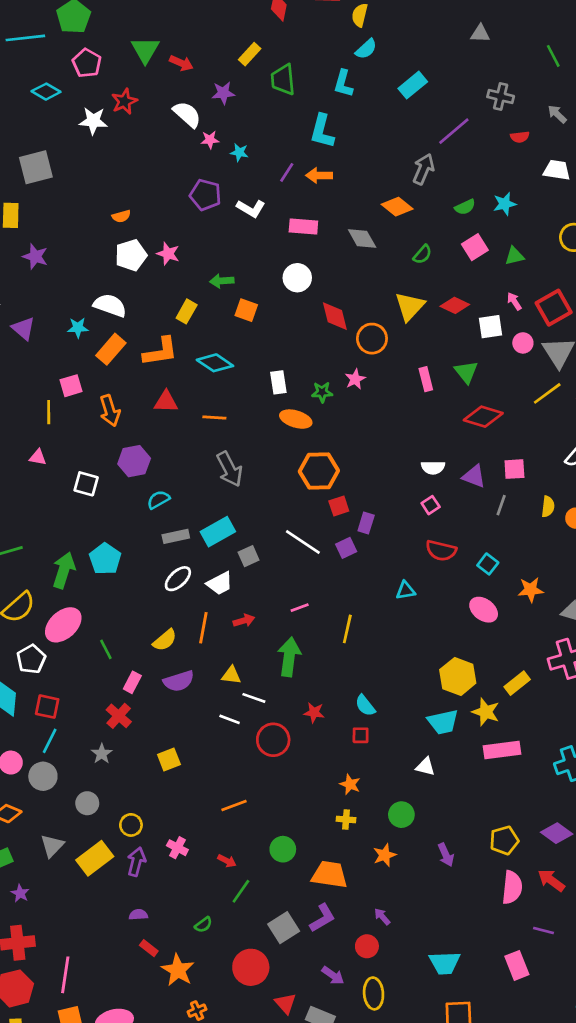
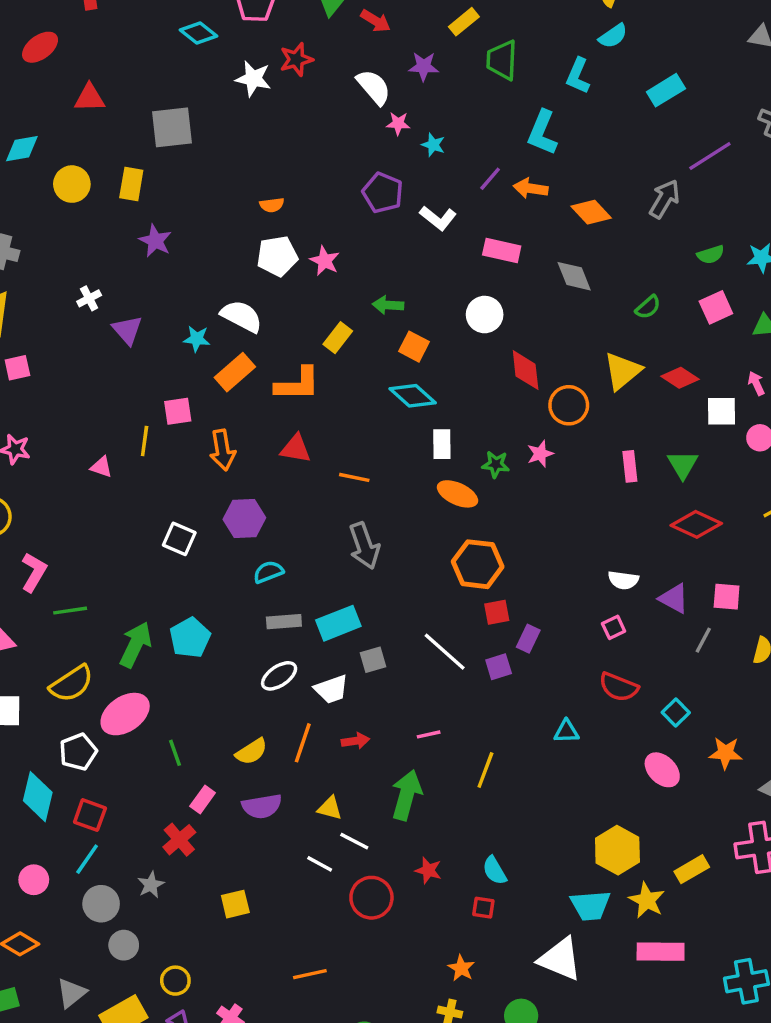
orange diamond: (397, 207) -> (591, 212), moved
cyan diamond: (215, 363) -> (413, 396), moved
pink triangle: (38, 457) -> (101, 467), moved
white triangle: (425, 767) -> (560, 959), size x1.8
gray circle: (43, 776) -> (101, 904), moved

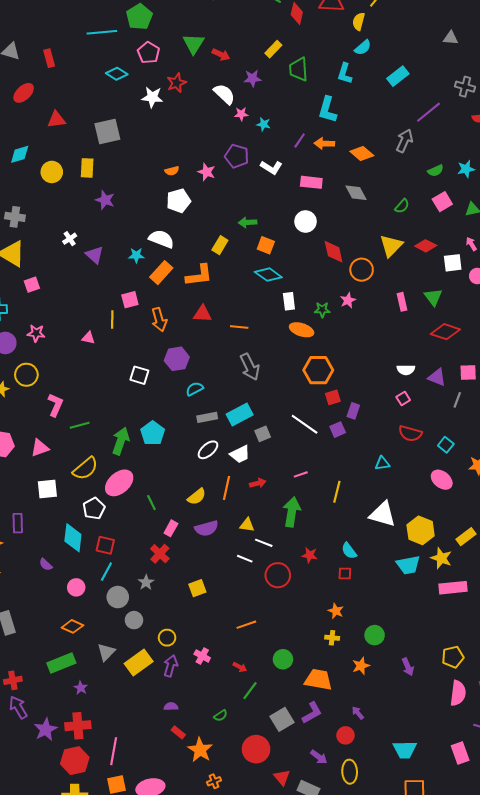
pink star: (325, 261) -> (207, 172), moved
white triangle: (560, 959) -> (383, 514), moved

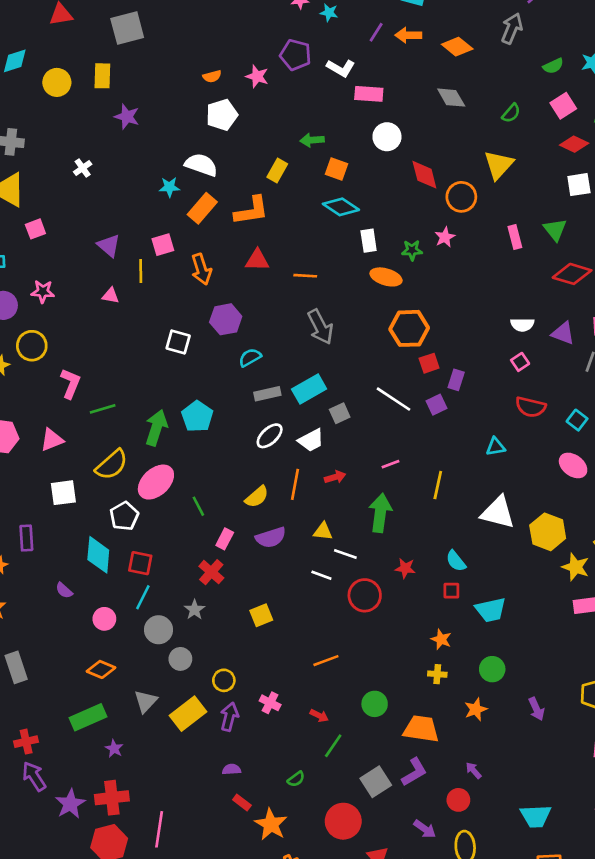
pink rectangle: (311, 182) -> (369, 94), moved
red diamond: (426, 246) -> (574, 144), moved
purple triangle: (95, 255) -> (109, 246), moved
cyan trapezoid: (408, 565) -> (491, 610), moved

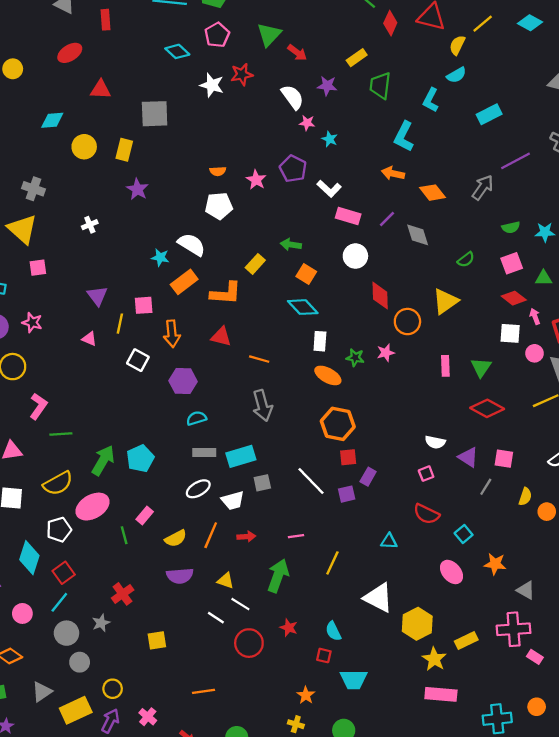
purple line: (376, 32) -> (387, 219), moved
white square: (178, 342) -> (138, 360), moved
pink rectangle: (225, 539) -> (145, 516), moved
red square: (140, 563) -> (64, 573), turned 30

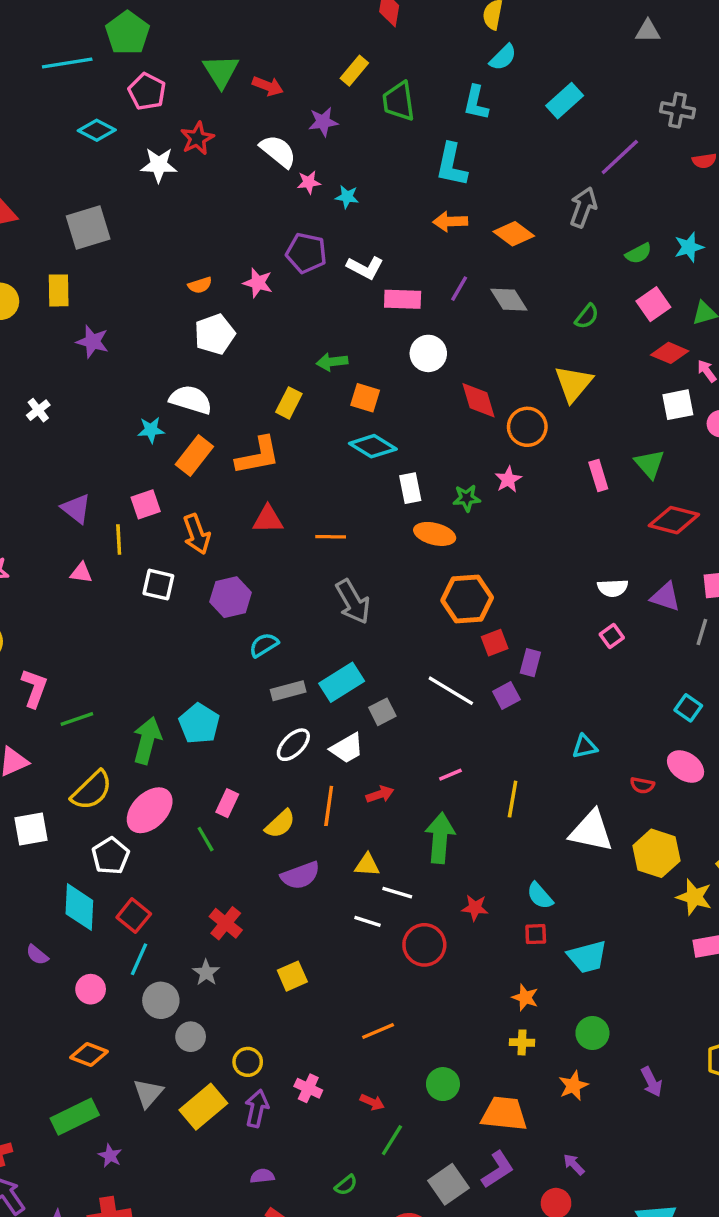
red semicircle: (426, 514) -> (642, 785), moved, size x0.6

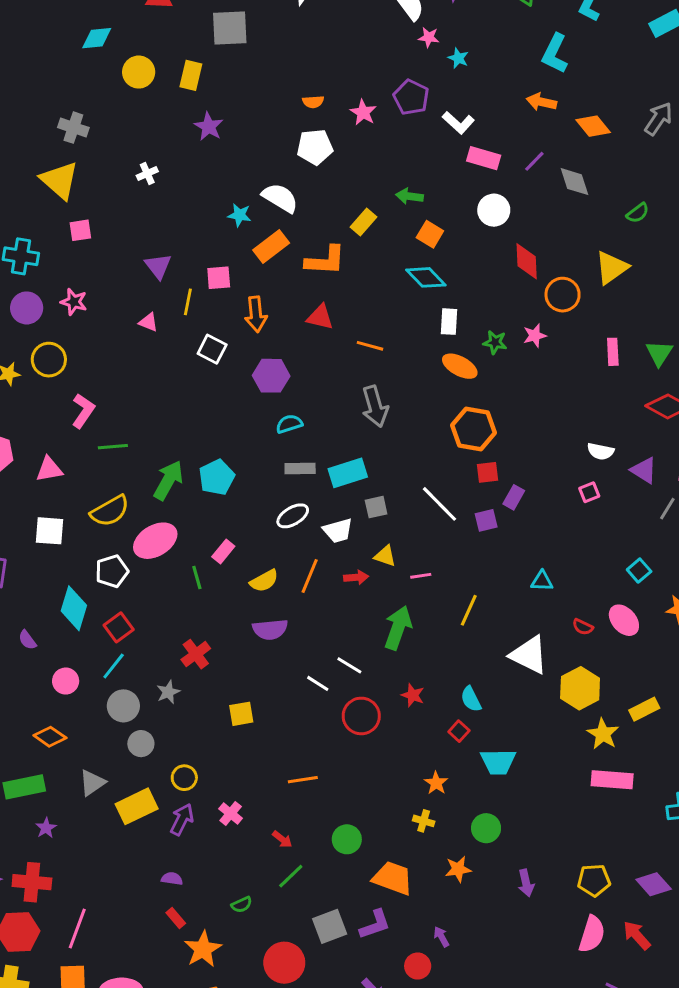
yellow triangle: (367, 865) -> (385, 556), moved
red square: (536, 934) -> (459, 731), turned 30

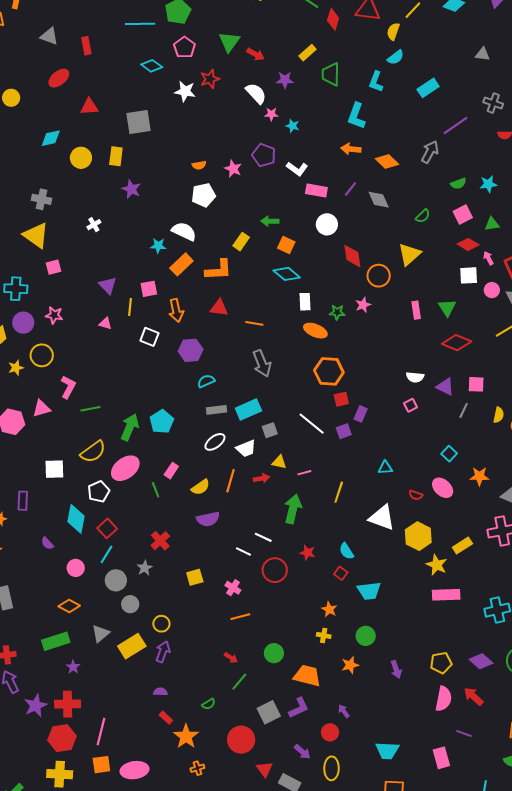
pink triangle: (49, 469) -> (41, 408), moved
pink cross: (231, 813) -> (233, 588), moved

